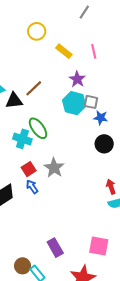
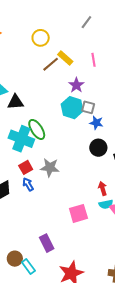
brown line: (34, 88) -> (51, 64), moved
cyan cross: (22, 139) -> (21, 139), size x1.4
gray star: (54, 168) -> (50, 168), turned -30
pink square: (99, 246) -> (78, 213), moved, turned -30

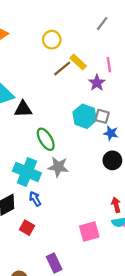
purple star: (76, 85) -> (97, 83), moved
cyan cross: (21, 139) -> (27, 172), moved
red square: (26, 167) -> (27, 228), moved, turned -32
gray star: (50, 168) -> (58, 167), moved

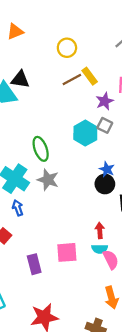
black triangle: (23, 109) -> (20, 79), moved
gray square: (102, 116) -> (105, 125), moved
blue star: (111, 133) -> (107, 169), moved
purple rectangle: (54, 263) -> (34, 264), moved

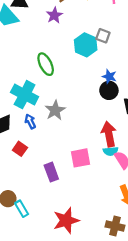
purple star: (105, 101) -> (54, 15), moved
gray star: (48, 180) -> (55, 110), moved, turned 30
red arrow: (100, 230) -> (109, 134), size x1.6

